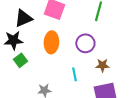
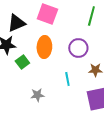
green square: (20, 60) -> (22, 62), moved

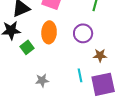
cyan line: (67, 79) -> (80, 75), moved

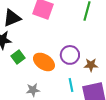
orange ellipse: (49, 32) -> (44, 62), moved, turned -60
purple circle: (83, 33) -> (70, 55), moved

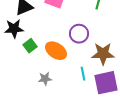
purple circle: (70, 55) -> (79, 34), moved
brown star: (91, 65) -> (103, 54), size x1.6

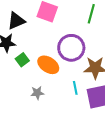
purple circle: (79, 34) -> (71, 48), size x1.4

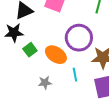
cyan line: (75, 88) -> (75, 75), moved

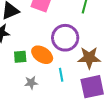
green square: (30, 50) -> (20, 57), moved, turned 32

